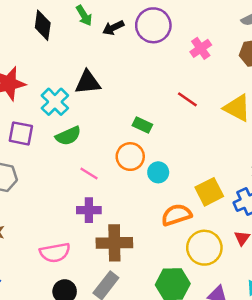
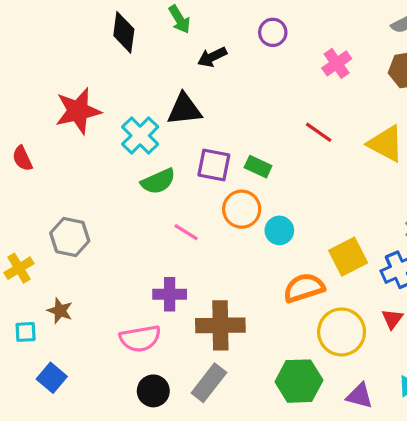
purple circle: (153, 25) -> (273, 32), size x0.6
black arrow: (113, 28) -> (212, 57), moved
purple square: (21, 133) -> (214, 165), moved
purple cross: (89, 210) -> (170, 294), moved

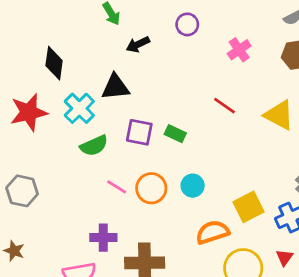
black diamond: (124, 32) -> (54, 63), moved
red star: (78, 111) -> (29, 112), moved
orange circle: (242, 209) -> (151, 188), moved

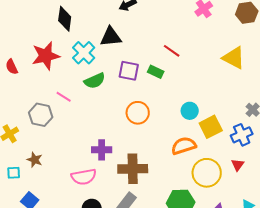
red line: (225, 106) -> (172, 51), moved
cyan circle: (193, 186) -> (190, 111), moved
pink line: (117, 187) -> (64, 97), moved

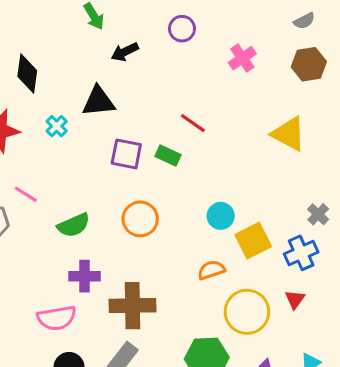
cyan cross: (84, 53) -> (57, 126), size x0.6
green semicircle: (95, 81) -> (74, 225), moved
orange semicircle: (184, 146) -> (211, 270), size x0.7

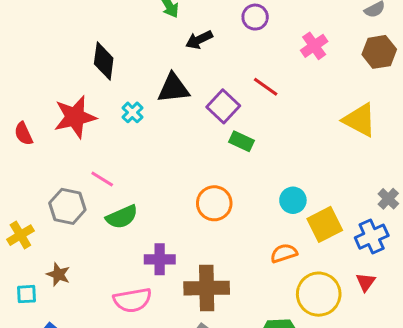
red line: (193, 123) -> (266, 87), moved
purple square: (126, 154) -> (223, 106), moved, turned 32
green semicircle: (74, 225) -> (122, 217), moved

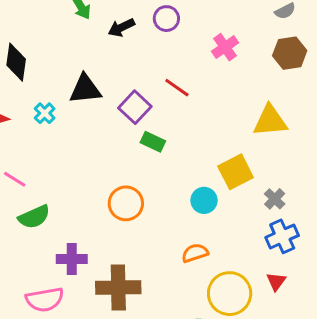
black arrow: (199, 40) -> (121, 28), moved
yellow triangle: (360, 120) -> (270, 121), turned -33
gray cross: (388, 199) -> (275, 199), moved
yellow square: (325, 224) -> (236, 172), moved

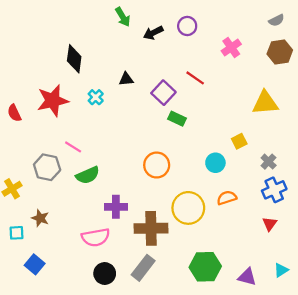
black triangle: (85, 89) -> (126, 79), size x0.6
yellow square: (236, 172) -> (239, 141), size x0.6
orange semicircle: (195, 253) -> (227, 198), moved
yellow circle: (230, 294) -> (188, 208), moved

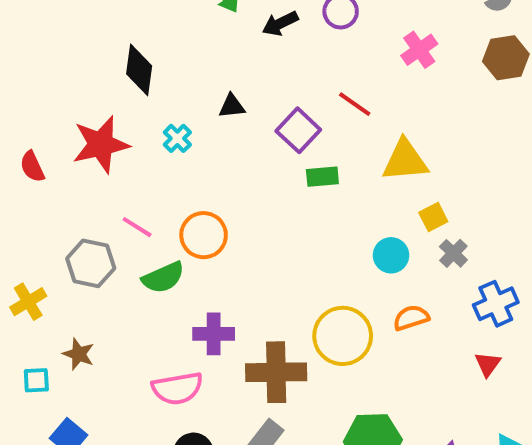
yellow triangle: (265, 103) -> (405, 161), moved
green rectangle: (177, 119) -> (322, 177), turned -30
gray cross: (269, 162) -> (453, 253), moved
orange circle: (157, 165) -> (204, 235), moved

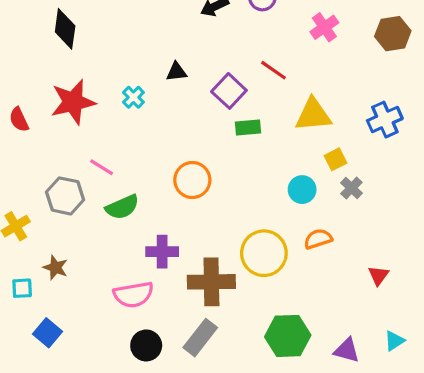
black diamond: (139, 70) -> (65, 29), moved
orange circle: (204, 235) -> (192, 180), moved
blue cross: (496, 304) -> (385, 120), moved

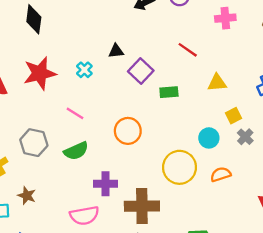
pink cross: (324, 27) -> (225, 18), turned 30
purple square: (229, 91) -> (141, 71), moved
yellow triangle: (313, 115) -> (217, 83), size x0.7
pink line: (102, 167) -> (75, 113), moved
yellow circle: (264, 253) -> (180, 167), moved

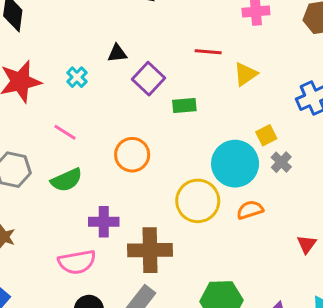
red line: (188, 50) -> (208, 52), turned -30
yellow triangle: (217, 83) -> (245, 74), moved, turned -30
cyan circle: (209, 138) -> (235, 164), size x1.8

